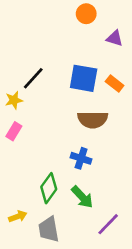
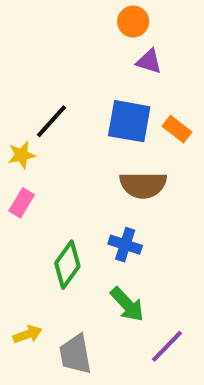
purple triangle: (115, 38) -> (149, 61), moved
green diamond: (49, 188) -> (67, 265), moved

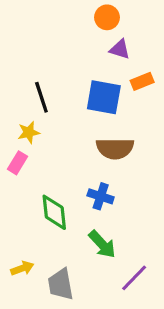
black line: (51, 121) -> (41, 97), turned -60
orange rectangle: (177, 129) -> (142, 81), moved, turned -60
yellow star: (22, 155) -> (29, 132), moved
green diamond: (67, 265) -> (54, 212), turned -42

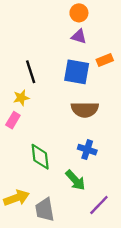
purple triangle: (120, 49) -> (79, 36), moved
blue cross: (101, 196) -> (87, 150), moved
yellow arrow: (22, 268) -> (16, 198), size x1.5

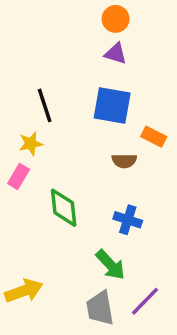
orange rectangle: (105, 60) -> (154, 137), moved, turned 49
brown semicircle: (85, 110) -> (124, 161), size x0.6
green diamond: (40, 157) -> (64, 208), moved
gray trapezoid: (45, 210) -> (100, 308), moved

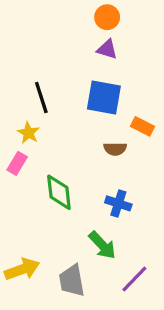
yellow star: (31, 144) -> (28, 133), turned -30
gray trapezoid: (100, 308) -> (72, 281), moved

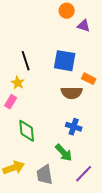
purple triangle: (107, 49) -> (84, 26), moved
brown semicircle: (115, 149) -> (72, 93), size x1.5
green diamond: (59, 192) -> (27, 131), moved

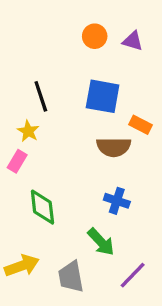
orange circle: (67, 11) -> (95, 36), moved

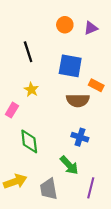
purple triangle: (133, 41) -> (91, 28), turned -40
black line: (41, 96) -> (28, 52), moved
yellow star: (28, 131) -> (31, 90), moved
purple line: (133, 275) -> (91, 188), turned -30

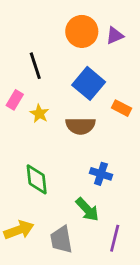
orange circle: (65, 25) -> (82, 31), size x1.5
blue square: (70, 66) -> (89, 83), turned 30
brown semicircle: (78, 100) -> (80, 126), moved
pink rectangle: (12, 110) -> (15, 100), moved

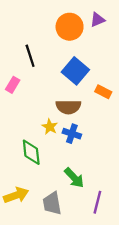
purple triangle: (115, 36) -> (97, 20), moved
yellow star: (39, 114) -> (50, 127), moved
blue cross: (101, 174) -> (72, 134), moved

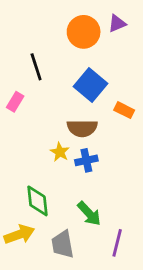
blue cross: (72, 134) -> (86, 160), turned -30
green diamond: (31, 152) -> (37, 201), moved

